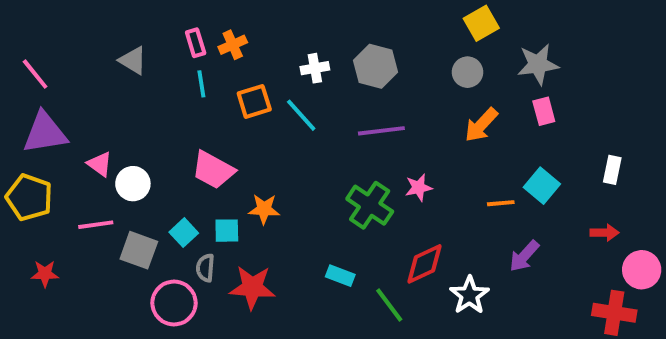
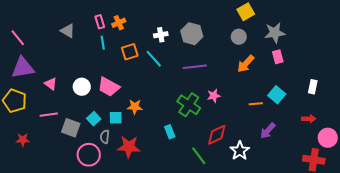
white circle: (133, 184) -> (82, 87), moved
cyan rectangle: (340, 276) -> (170, 132), moved, turned 48

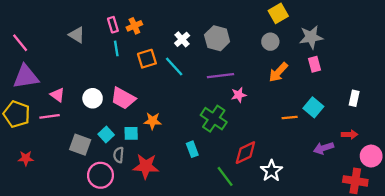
white cross: (161, 35) -> (182, 39), turned -32
pink star: (214, 96) -> (239, 95), moved
pink line: (49, 115) -> (50, 116), moved
purple arrow: (268, 131) -> (324, 148), moved, turned 30

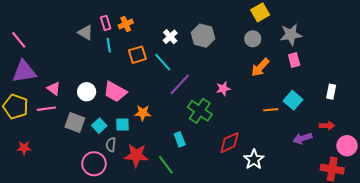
gray triangle: (77, 35) -> (86, 32), moved
purple line: (221, 76) -> (180, 84), moved, turned -40
gray square: (80, 145) -> (75, 122), moved
green line: (225, 176) -> (166, 165), moved

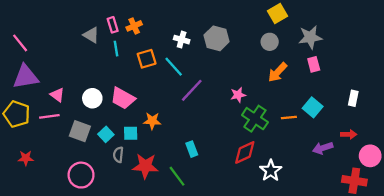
white cross: (170, 37) -> (182, 40), turned -32
green cross: (200, 111) -> (255, 119), moved
pink circle: (94, 164) -> (81, 175), moved

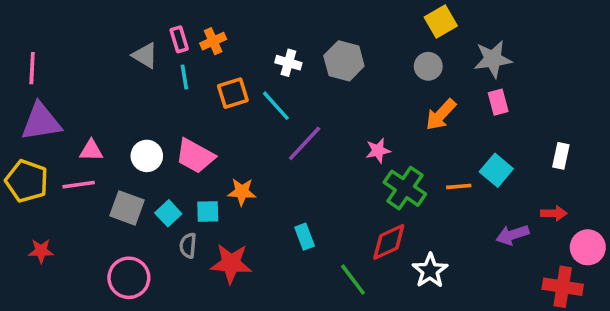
pink line: (20, 43) -> (32, 68), turned 42
pink triangle: (57, 95) -> (91, 151), turned -35
green line: (177, 176) -> (353, 280), moved

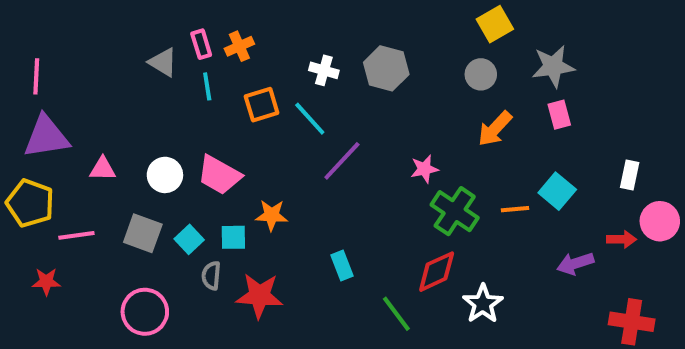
pink line: (79, 185) -> (76, 235), moved
pink circle: (588, 247) -> (660, 221), moved

